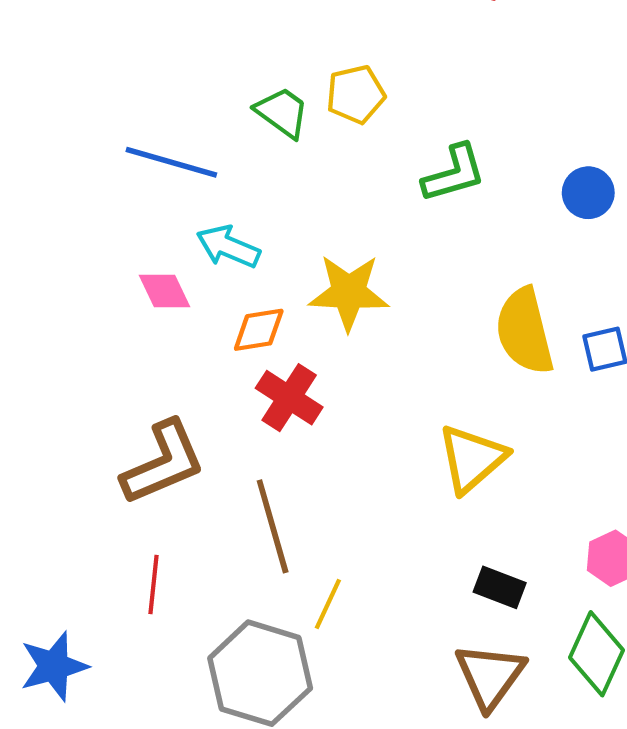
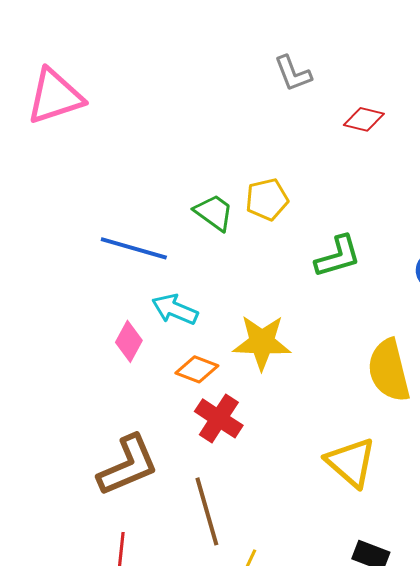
pink diamond: (165, 291) -> (129, 341), turned 54
orange diamond: (259, 330) -> (197, 369), turned 30
yellow triangle: (472, 459) -> (351, 462), turned -38

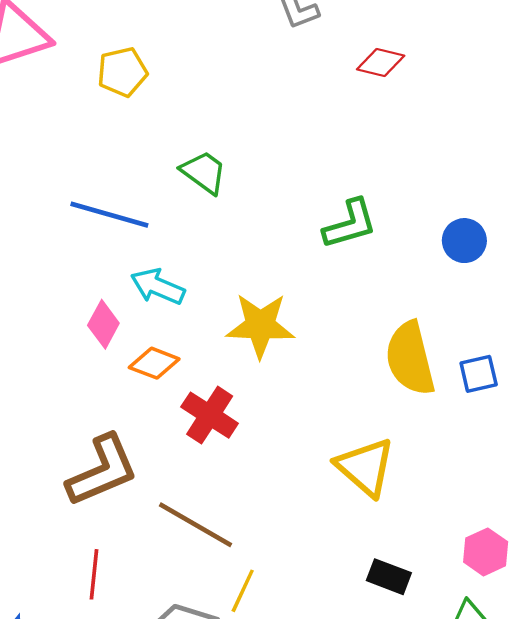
yellow pentagon: (267, 199) -> (122, 72), moved
orange diamond: (197, 369) -> (154, 363), moved
brown line: (207, 511) -> (195, 525), turned -44

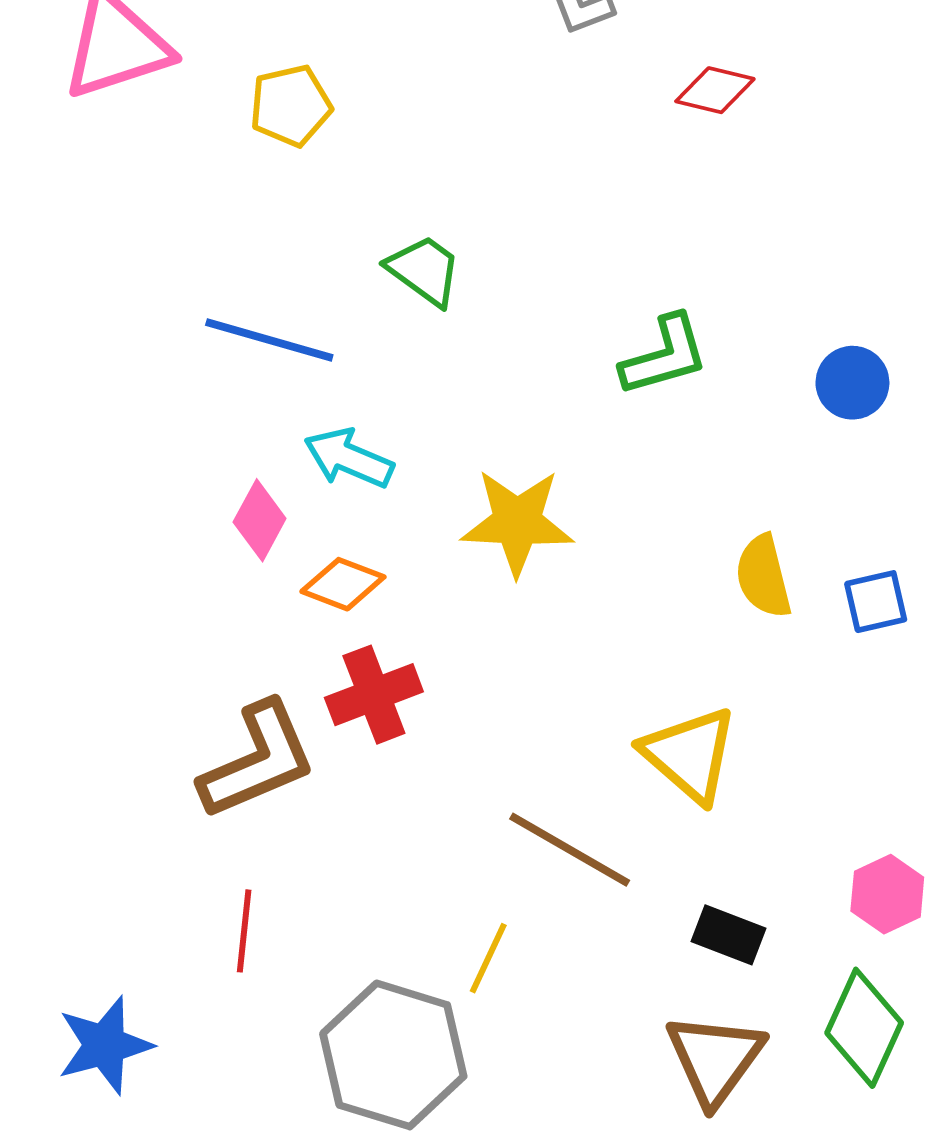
yellow semicircle: (410, 359) -> (763, 576), size x0.7
red cross: (210, 415) -> (374, 695), moved, turned 36
brown line: (195, 525) -> (570, 850), moved

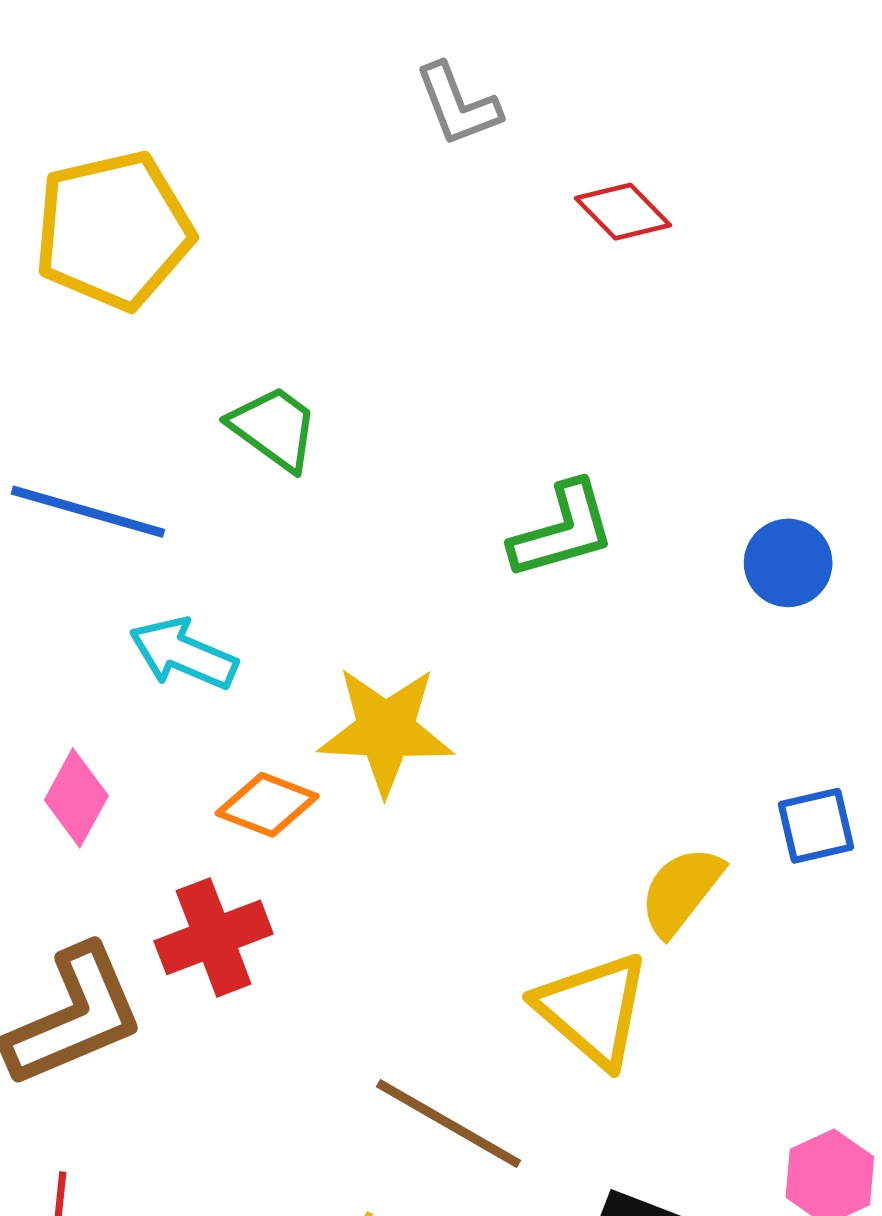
red diamond: (715, 90) -> (623, 212), turned 32
yellow pentagon: (291, 106) -> (114, 230), size x1.6
pink diamond: (260, 520) -> (76, 798), moved
yellow semicircle: (763, 576) -> (681, 891), moved, turned 52
orange diamond: (343, 584) -> (267, 805), moved

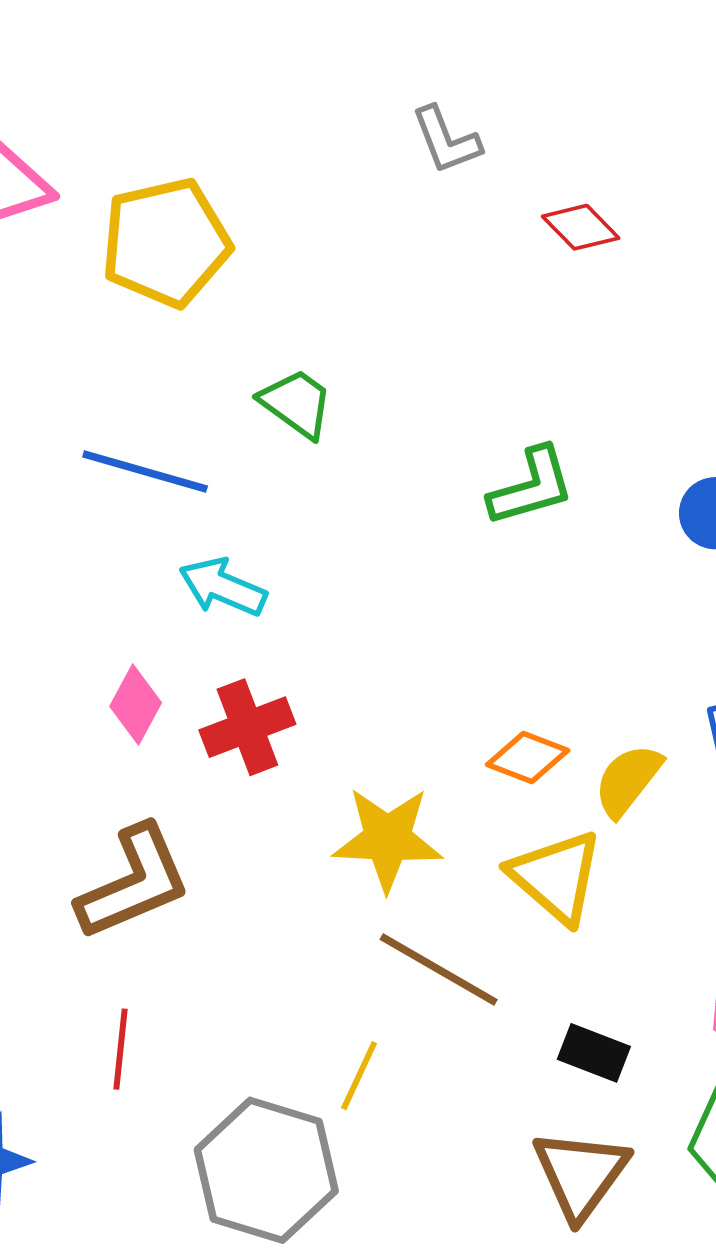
yellow star: (386, 730) -> (387, 839), moved
orange diamond: (267, 805) -> (528, 757), moved
red cross: (214, 937) -> (247, 727), moved

